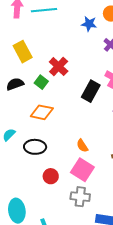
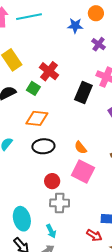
black ellipse: (35, 147) -> (43, 146), moved
gray cross: (80, 197) -> (60, 203), moved

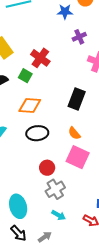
purple cross: (99, 44) -> (79, 37), moved, turned 32
black rectangle: (83, 92) -> (77, 99), moved
gray cross: (60, 203) -> (55, 189), turned -30
cyan arrow: (51, 231) -> (59, 215), moved, turned -32

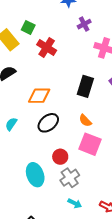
green square: (25, 76) -> (28, 28), moved
black ellipse: (37, 133) -> (48, 123), turned -30
cyan ellipse: (18, 206) -> (35, 175), moved

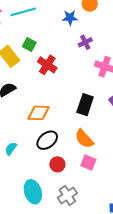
orange semicircle: (85, 121) -> (84, 139), size x1.5
cyan semicircle: (11, 124) -> (11, 149), moved
pink square: (90, 144) -> (88, 162), size x0.7
red circle: (60, 157) -> (57, 164), moved

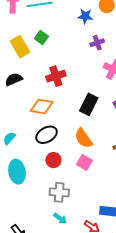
red cross: (47, 65) -> (56, 76), moved, turned 30
cyan ellipse: (33, 192) -> (17, 172), moved
gray cross: (67, 196) -> (59, 192), turned 30

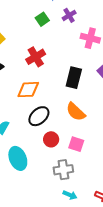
green square: (41, 37) -> (42, 19), moved, turned 32
pink square: (84, 162) -> (76, 144), moved

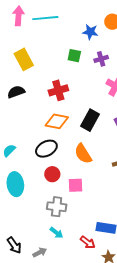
green square: (42, 19) -> (74, 56), turned 32
orange diamond: (28, 90) -> (57, 121), moved
pink square: (76, 144) -> (75, 185), turned -35

